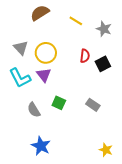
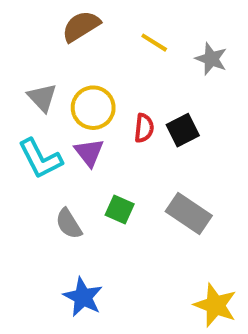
red semicircle: (85, 56) -> (144, 128), moved
black square: (103, 64) -> (183, 130), moved
gray rectangle: (93, 105) -> (189, 214), size x1.5
yellow star: (106, 150) -> (215, 305), size x1.5

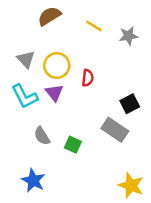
gray star: (211, 59) -> (128, 36), turned -30
black square: (183, 130) -> (130, 104), moved
green square: (120, 209) -> (73, 145), moved
blue star: (83, 297) -> (33, 180), moved

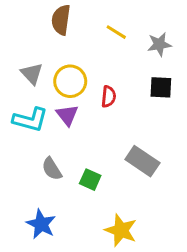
brown semicircle: (49, 16) -> (61, 20), turned -50
cyan L-shape: (25, 96) -> (30, 120), turned -48
black square: (130, 104) -> (161, 87), moved, turned 30
yellow star: (131, 185) -> (121, 230), moved

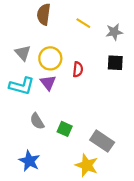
gray rectangle: (142, 161) -> (102, 141), moved

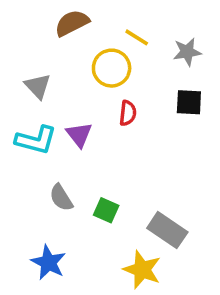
brown semicircle: (44, 14) -> (72, 23), turned 55
yellow circle: (50, 58) -> (112, 68), moved

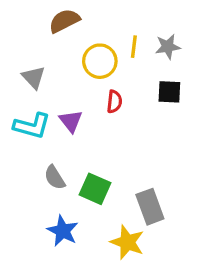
yellow line: (137, 37) -> (134, 47), moved, turned 65
green square: (106, 210) -> (95, 189), size x1.4
gray rectangle: (167, 230) -> (150, 207), turned 36
blue star: (49, 262) -> (63, 231), moved

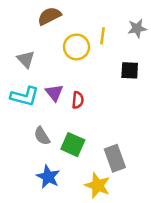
gray star: (168, 47) -> (137, 28), moved
red semicircle: (114, 102) -> (78, 100), moved

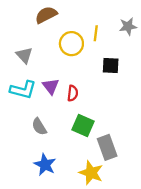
black square: (130, 70) -> (111, 66), moved
green square: (73, 145) -> (83, 125), moved

